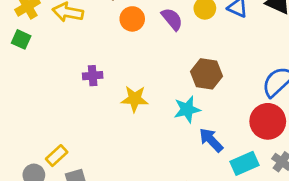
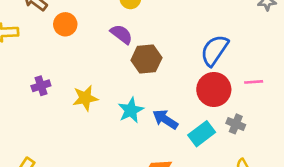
purple semicircle: (172, 19) -> (121, 34), moved
cyan star: (187, 109) -> (131, 110), moved

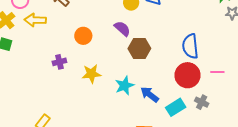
orange circle: (65, 24) -> (83, 36), moved
blue semicircle: (214, 50) -> (190, 46), turned -45

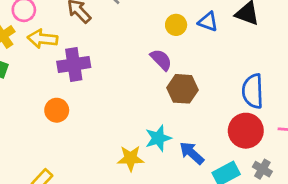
orange circle: (83, 36) -> (57, 110), moved
purple cross: (59, 62) -> (74, 64), moved, size x1.6
yellow star: (91, 74) -> (131, 158), moved

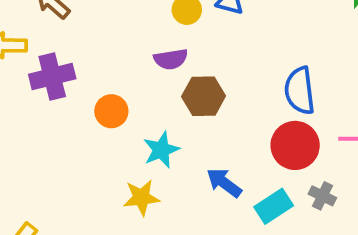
purple semicircle: (161, 60) -> (171, 59), turned 130
orange circle: (57, 110) -> (111, 111), moved
cyan star: (158, 138) -> (161, 150), moved

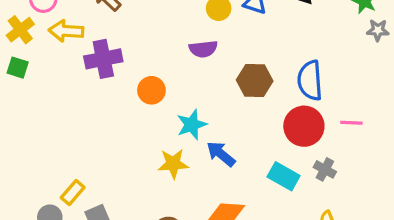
brown hexagon: (204, 96) -> (255, 81), moved
blue arrow: (224, 183) -> (221, 154), moved
cyan rectangle: (274, 206) -> (284, 176), turned 60

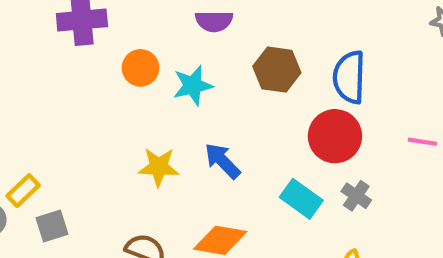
pink line: (351, 123) -> (422, 142), moved
cyan star: (192, 125) -> (193, 85), moved

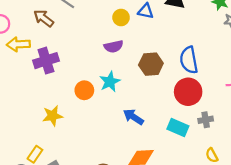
orange circle: (141, 68) -> (84, 90), moved
yellow star: (159, 167) -> (53, 116), moved
gray cross: (356, 196) -> (206, 120), turned -32

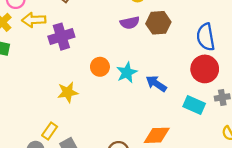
brown hexagon: (151, 64) -> (158, 23), moved
cyan star: (110, 82) -> (127, 73), moved
blue arrow: (133, 117) -> (156, 84), moved

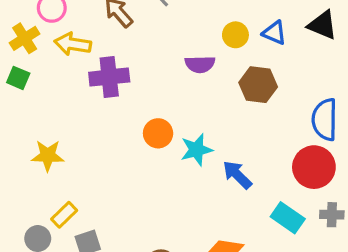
purple semicircle: (130, 23) -> (200, 64), moved
yellow star: (68, 92) -> (48, 156), moved

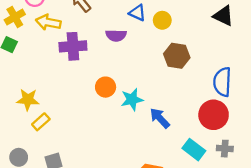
blue triangle: (274, 33) -> (137, 13), moved
purple semicircle: (200, 64) -> (116, 35), moved
yellow rectangle: (64, 215) -> (41, 122), moved

